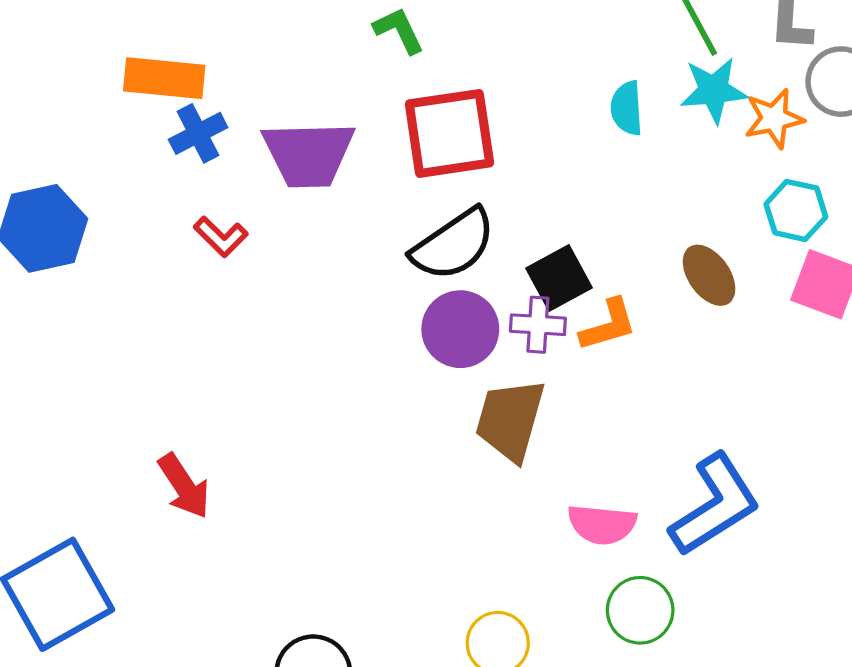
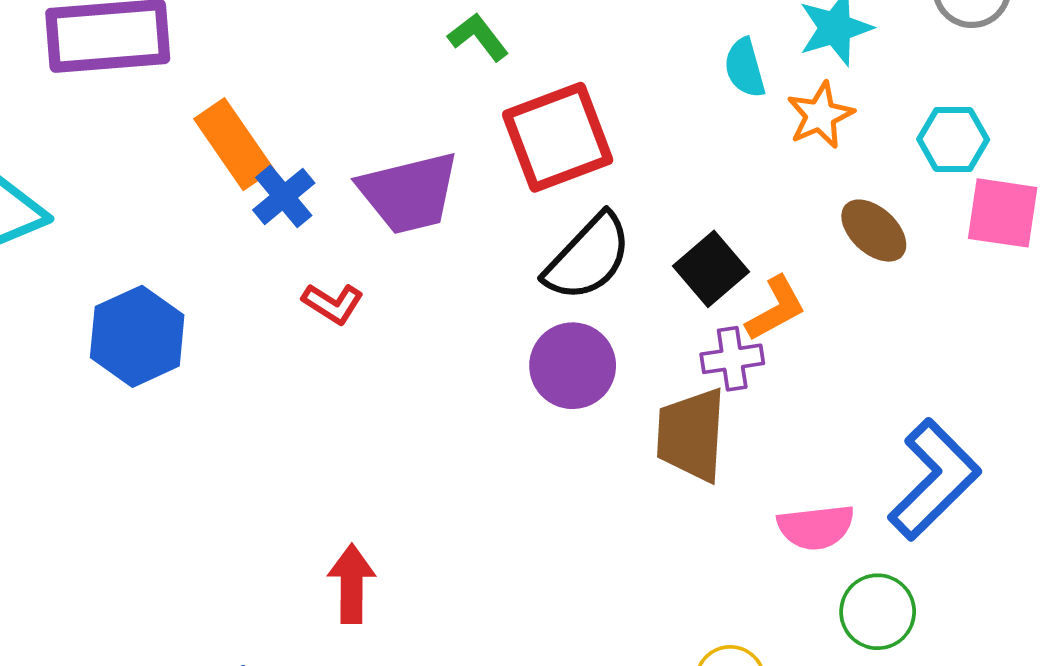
orange rectangle: (164, 78) -> (234, 144), turned 62
orange star: (774, 119) -> (820, 115), moved
purple cross: (538, 325) -> (732, 359), moved
purple circle: (460, 329) -> (573, 366), moved
red arrow: (184, 486) -> (352, 584), turned -134

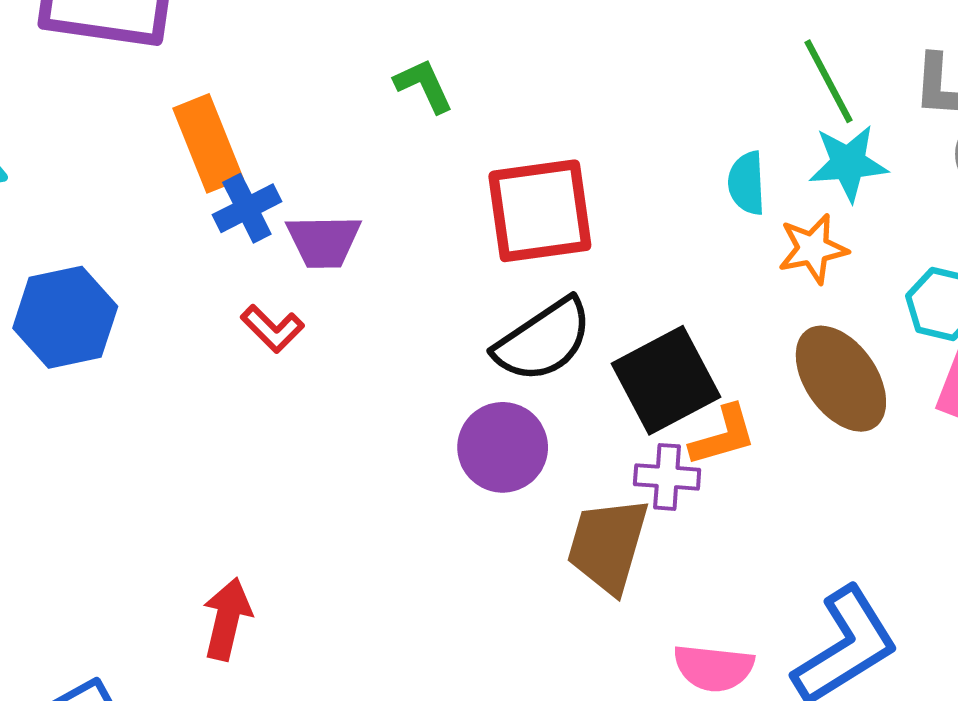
green L-shape: (478, 37) -> (424, 86), moved
purple trapezoid: (409, 193) -> (324, 241), moved, size x0.7
brown ellipse: (874, 231) -> (841, 379), size x1.5
black square: (711, 269) -> (666, 380), size x1.4

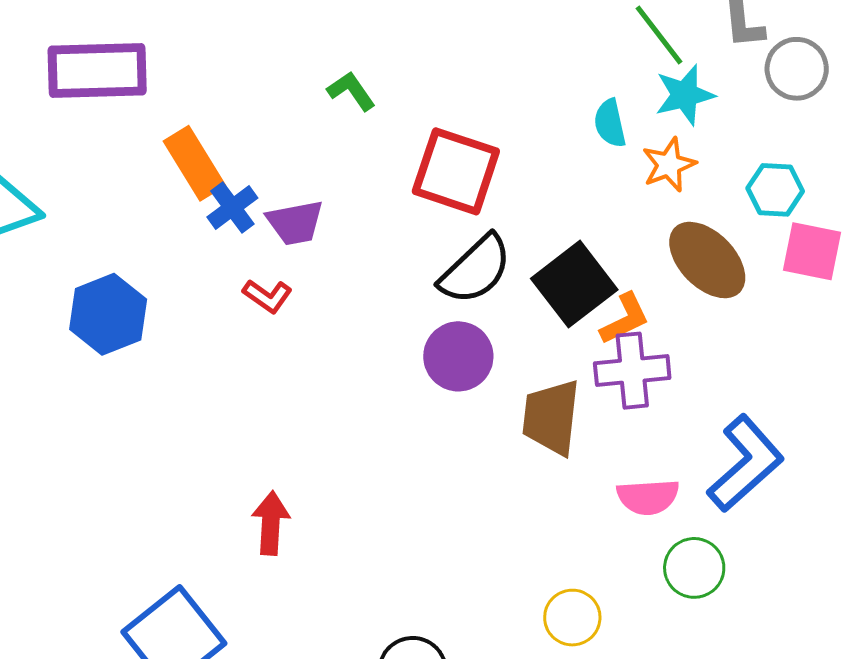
red square: (540, 211) -> (456, 171), turned 36
purple cross: (667, 477) -> (632, 371), moved, size x1.5

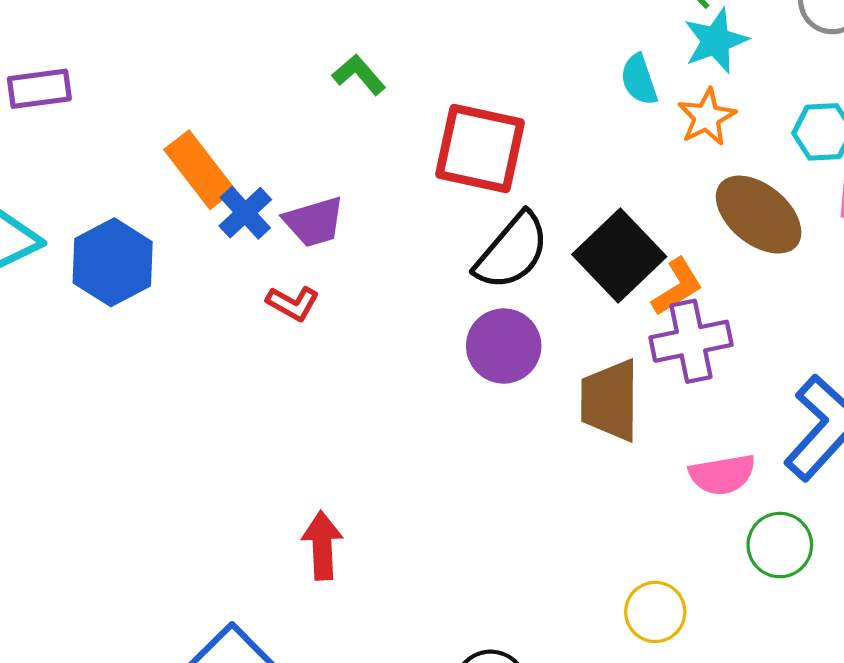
purple rectangle: (97, 71) -> (39, 89), moved, size x0.6
blue hexagon: (108, 314) -> (113, 262), moved

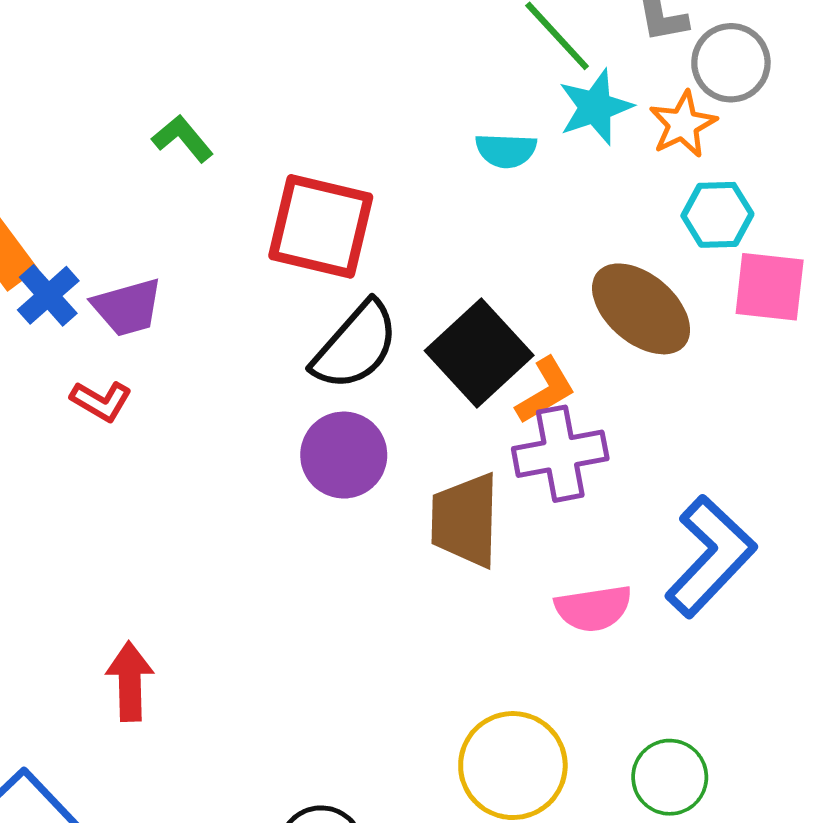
cyan semicircle: (639, 80) -> (506, 150), turned -70
orange star: (707, 117) -> (683, 124), moved
green circle: (780, 545) -> (670, 777), moved
yellow circle: (655, 612) -> (513, 766), size x1.5

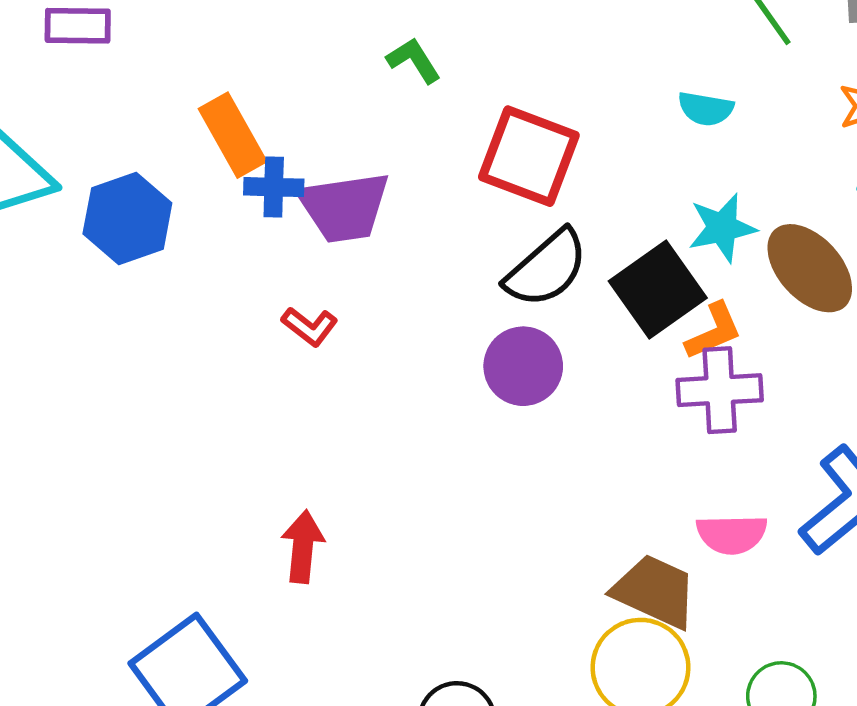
cyan star: (595, 107) -> (722, 228), moved
blue cross: (48, 295) -> (274, 187), turned 36
purple trapezoid: (127, 307) -> (344, 207), size x1.4
red L-shape: (101, 401) -> (310, 326), moved
brown trapezoid: (465, 520) -> (655, 591), moved, turned 106

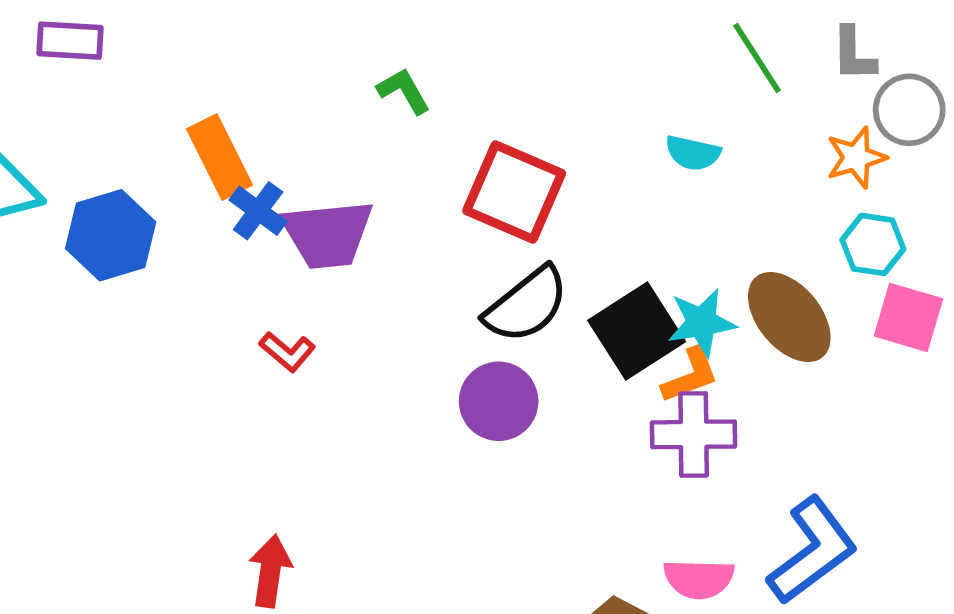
blue cross: (274, 187) -> (258, 211), turned 32
cyan star: (722, 228) -> (702, 322), moved

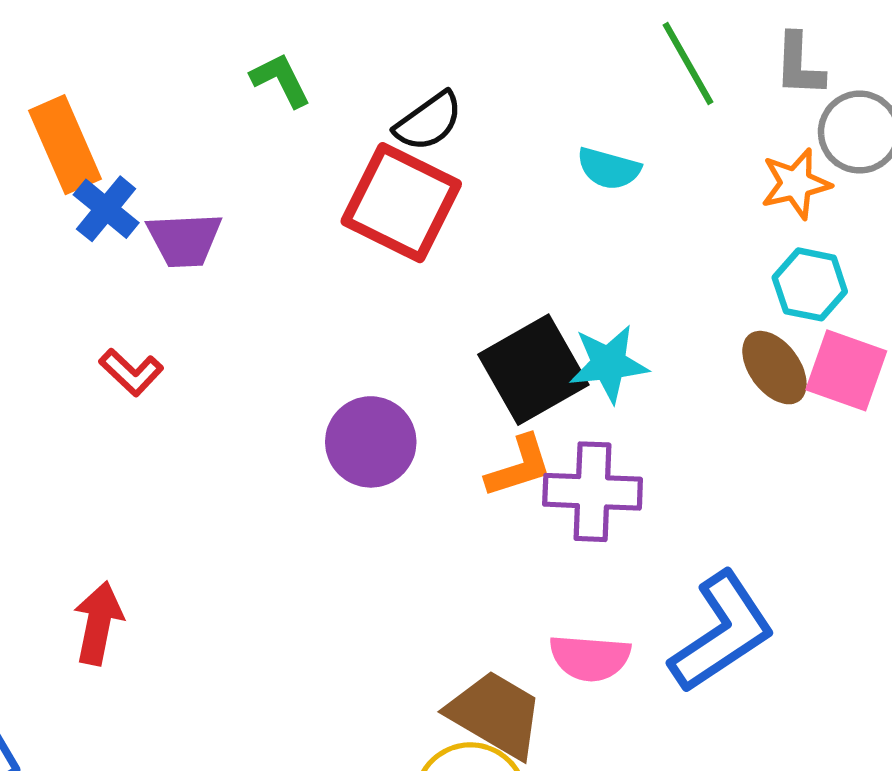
purple trapezoid: (327, 234) -> (184, 240), size x0.7
black semicircle: (526, 305) -> (429, 121), moved, size x0.7
brown ellipse: (789, 317) -> (774, 368), moved, size x0.7
orange L-shape: (690, 375) -> (519, 466), moved

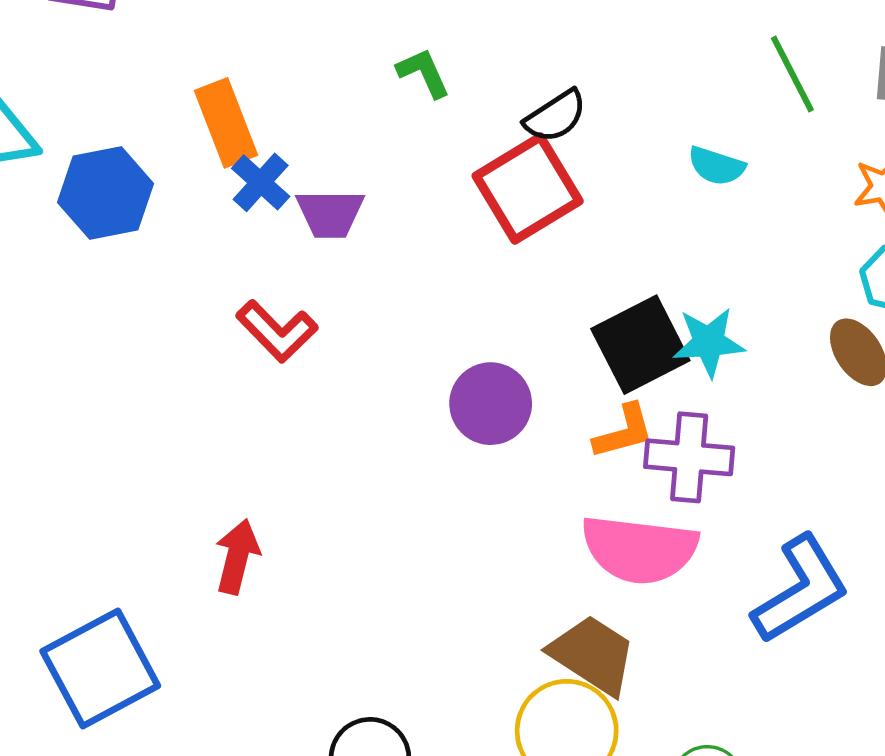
red square: (401, 203) -> (528, 188), turned 30
red L-shape: (131, 372) -> (277, 331), size x1.4
pink semicircle: (590, 658) -> (639, 549), moved, size x1.6

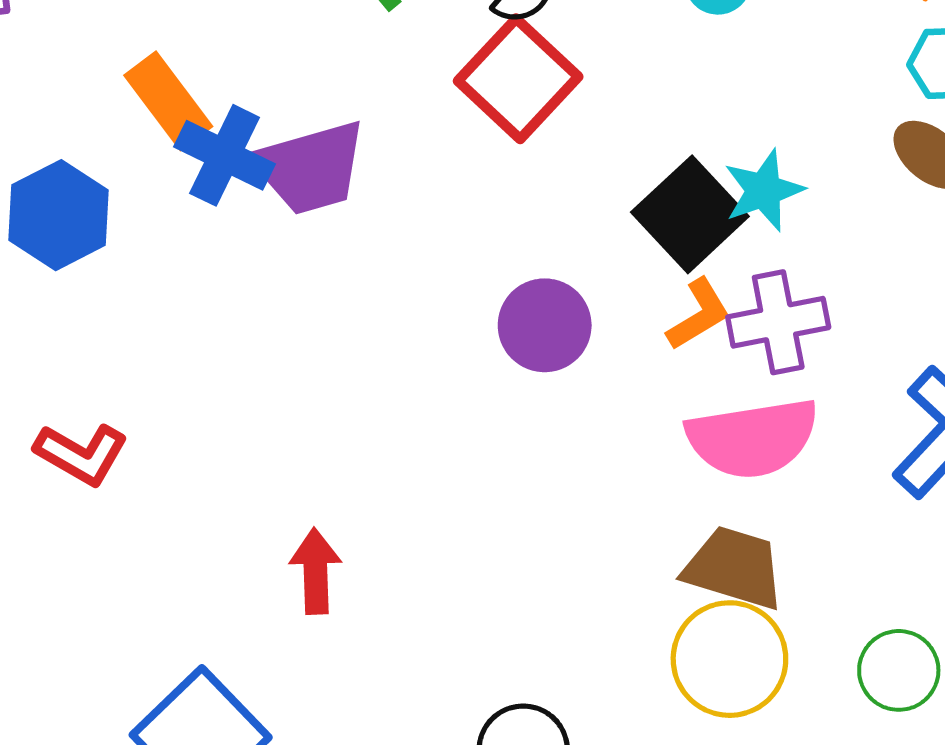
blue cross: (261, 182) -> (225, 155), size x1.4
purple trapezoid: (330, 213) -> (310, 168), size x1.5
red L-shape: (277, 331) -> (81, 454), moved

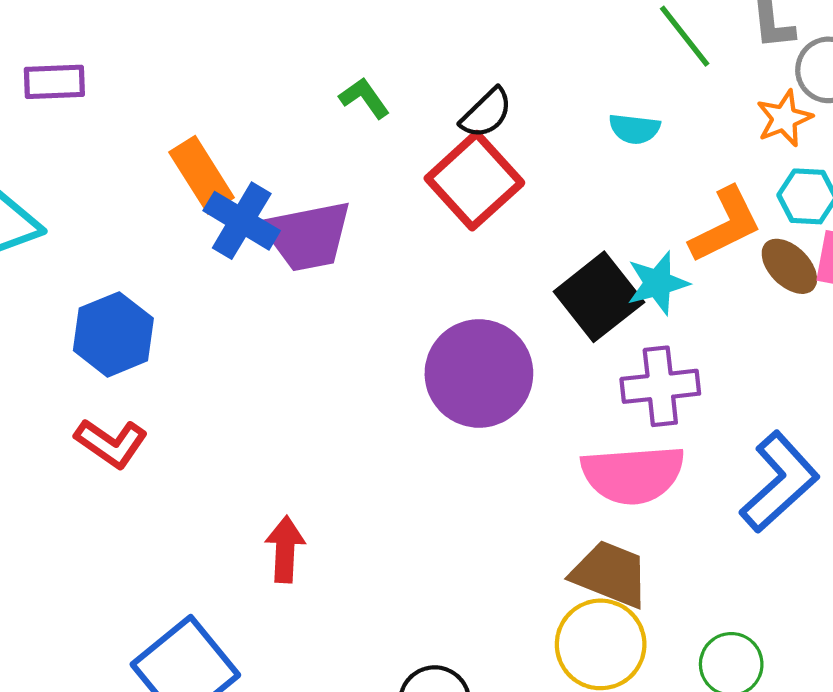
blue hexagon: (59, 215) -> (113, 334), moved
orange L-shape: (699, 314) -> (725, 225), moved, size x1.4
purple circle: (545, 325) -> (479, 373), size x1.5

